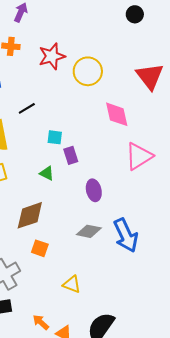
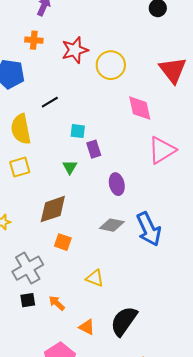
green triangle: (47, 173) -> (70, 167), turned 35
orange arrow: (41, 322) -> (57, 303), moved

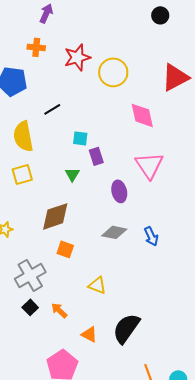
red triangle: (173, 70) -> (175, 77), turned 40
pink triangle: (162, 150) -> (149, 165), moved, turned -32
blue arrow: (149, 229) -> (151, 236), size x0.6
black square: (28, 300) -> (30, 307), turned -35

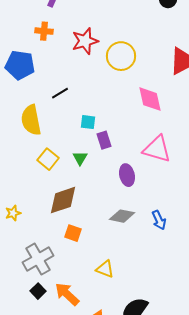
pink triangle: (149, 165) -> (157, 149), turned -40
yellow square: (22, 174) -> (48, 159), moved, turned -35
orange arrow: (59, 310) -> (67, 294), size x1.5

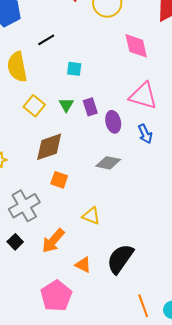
purple rectangle: (104, 140) -> (90, 107), moved
blue arrow: (159, 220) -> (145, 134), moved
black square: (38, 291) -> (15, 242), moved
orange arrow: (67, 294) -> (53, 241), turned -92

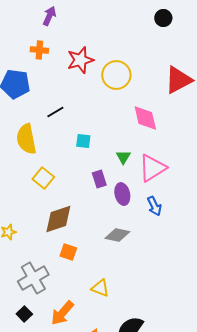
pink triangle: (143, 96) -> (152, 168), turned -48
green triangle: (66, 105) -> (123, 157), moved

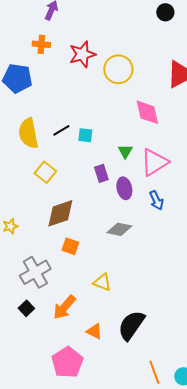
black line: (55, 112) -> (61, 130), moved

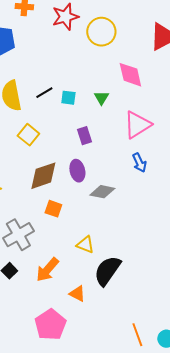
green triangle: (125, 151) -> (101, 98), moved
purple ellipse: (124, 188) -> (77, 171), moved
black semicircle: (131, 325) -> (107, 271), moved

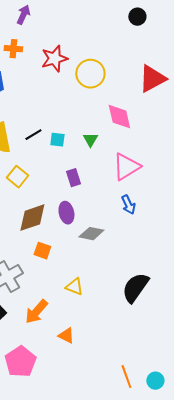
black semicircle: (107, 271) -> (135, 288), moved
pink pentagon: (50, 325) -> (20, 362), moved

